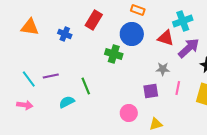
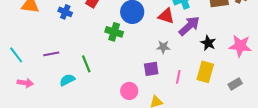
cyan line: (29, 79) -> (16, 55), moved
pink line: (178, 88) -> (178, 77), moved

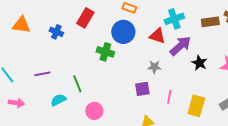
yellow rectangle: (205, 72) -> (196, 106), moved
pink circle: (129, 91) -> (94, 111), moved

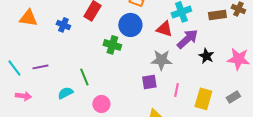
gray star: (154, 67) -> (161, 60), size x1.5
purple line: (42, 74) -> (40, 67), moved

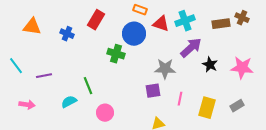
red triangle: (164, 29) -> (161, 24), moved
cyan line: (14, 68) -> (16, 66), moved

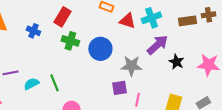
brown cross: (242, 18) -> (208, 15), turned -32
blue circle: (134, 34) -> (100, 49), moved
green cross: (116, 54) -> (70, 41), moved
pink line: (180, 99) -> (137, 100), moved
cyan semicircle: (69, 102) -> (31, 84), moved

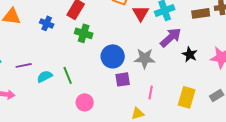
red triangle: (127, 21) -> (141, 13), turned 42
blue circle: (100, 49) -> (113, 56), moved
purple square: (119, 88) -> (123, 79), moved

